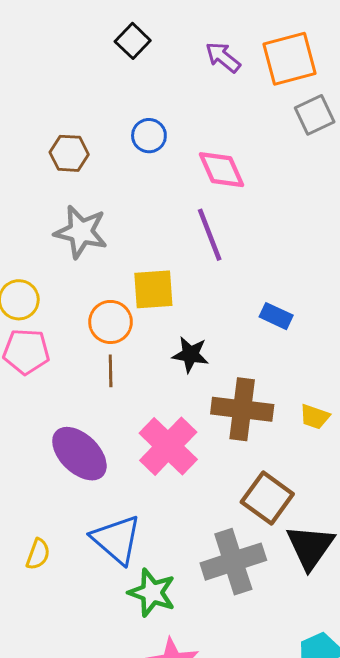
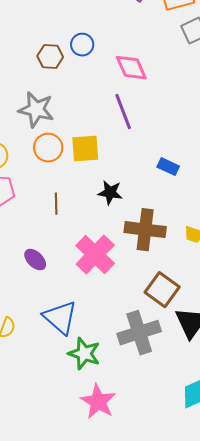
brown hexagon: (69, 153) -> (50, 57), moved
orange circle: (111, 322) -> (48, 148), moved
purple ellipse: (79, 454) -> (35, 260), size x0.6

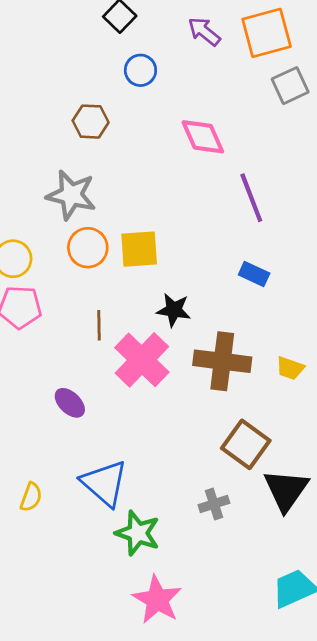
blue circle: (82, 45) -> (140, 70), moved
purple line: (123, 112) -> (251, 198), moved
pink cross: (95, 255) -> (142, 360), moved
gray cross: (139, 333) -> (214, 504), size x0.5

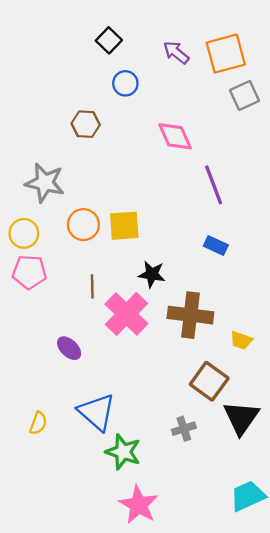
gray star: (71, 195) -> (45, 183), moved
yellow trapezoid: (290, 368) -> (241, 340), moved

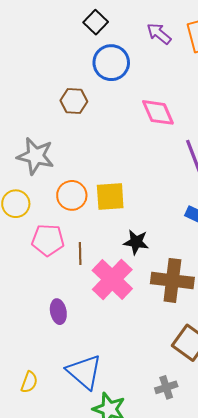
blue circle: (125, 83) -> (111, 63), size x1.5
pink pentagon: (29, 272) -> (48, 240), moved
purple ellipse: (69, 348) -> (58, 312), turned 35

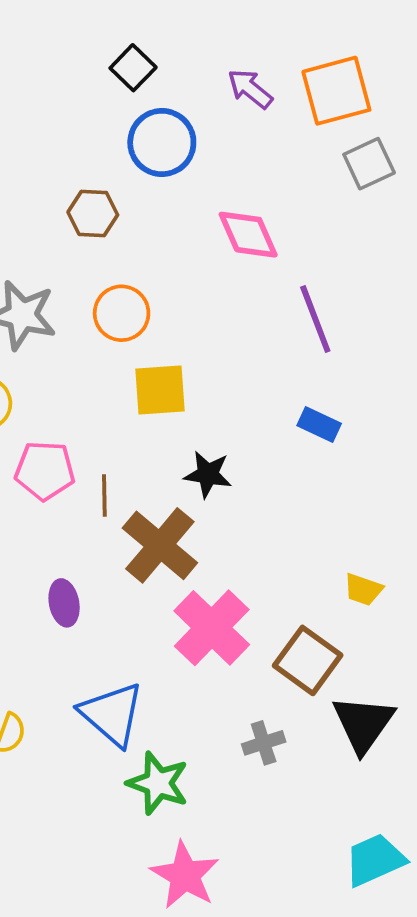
orange circle: (72, 195) -> (122, 313), moved
pink cross: (112, 279) -> (212, 628), moved
brown cross: (172, 280) -> (160, 545), moved, turned 33

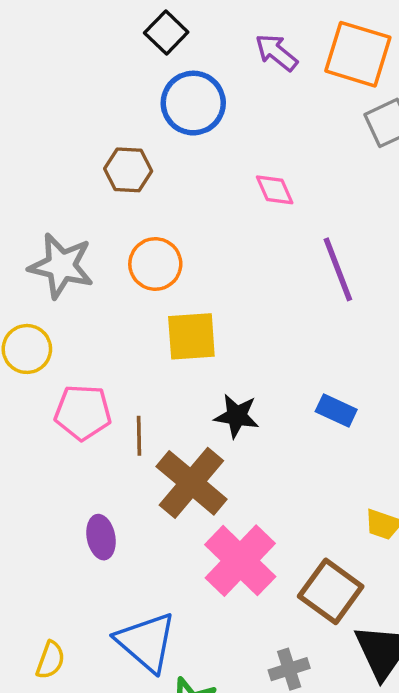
orange square: (336, 91) -> (358, 54), turned 32
pink diamond: (248, 235) -> (275, 190), size x0.7
blue rectangle: (319, 424) -> (336, 410), moved

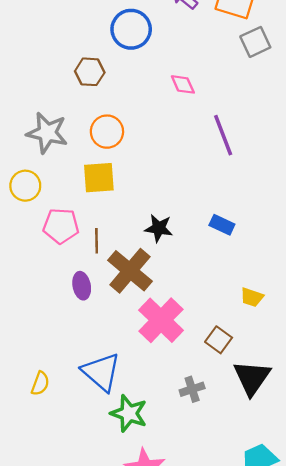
yellow square: (191, 336) -> (99, 178), moved
purple ellipse: (101, 537) -> (82, 286), moved
brown square: (331, 591) -> (219, 340), size x0.7

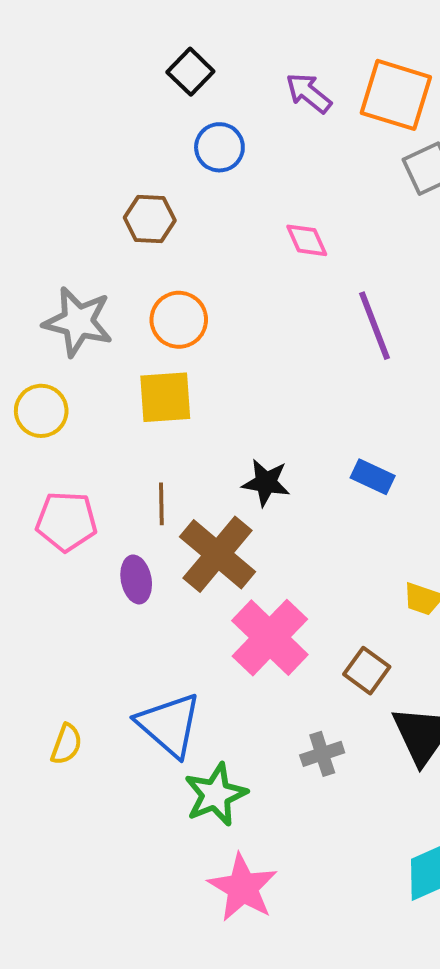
blue circle: (131, 29) -> (219, 147), size x0.7
pink pentagon: (61, 226) -> (66, 521), moved
green star: (129, 413) -> (216, 795), turned 30

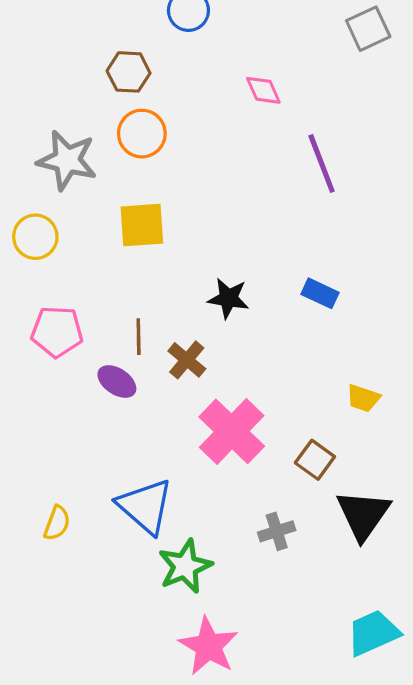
orange circle: (179, 320) -> (142, 134), moved
brown line: (161, 504) -> (139, 337), moved
brown cross: (218, 554) -> (187, 360), size x0.6
purple ellipse: (136, 579) -> (117, 382), turned -45

